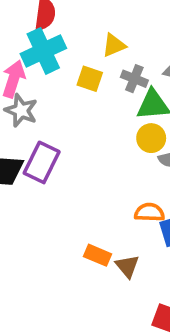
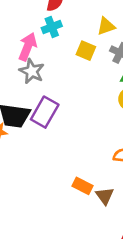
cyan cross: (43, 51) -> (52, 27), size x0.6

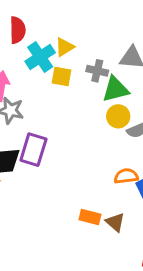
yellow triangle: (106, 26) -> (64, 47), moved
cyan cross: (52, 27) -> (40, 57), moved, size x1.4

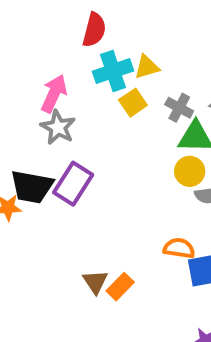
yellow square: (62, 76) -> (133, 103), turned 30
orange rectangle: (90, 217) -> (120, 287), turned -75
brown triangle: (115, 222) -> (95, 282), moved

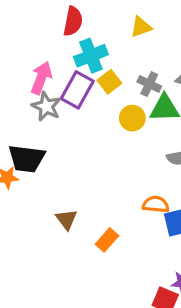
yellow triangle: (147, 67) -> (141, 27), moved
yellow circle: (190, 171) -> (132, 118), moved
purple rectangle: (73, 184) -> (77, 90), moved
brown triangle: (95, 282) -> (66, 219), moved

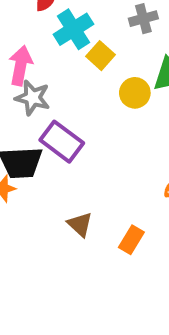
gray cross: (149, 84) -> (143, 19), moved, turned -30
purple rectangle: (77, 90) -> (62, 142), moved, turned -72

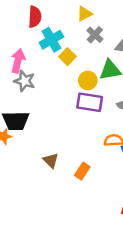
gray cross: (143, 19) -> (95, 35), turned -35
purple rectangle: (62, 142) -> (90, 102), moved, turned -30

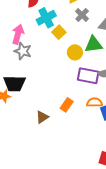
purple rectangle: (90, 102) -> (88, 76), moved
brown triangle: (51, 160) -> (42, 117), turned 40
orange rectangle: (82, 171) -> (67, 105), moved

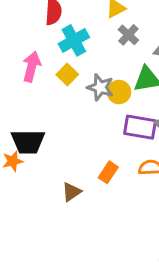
yellow square: (59, 32) -> (67, 75), moved
gray star: (23, 51) -> (100, 87), moved

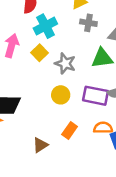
gray cross: (128, 35) -> (88, 23), turned -35
yellow circle: (119, 92) -> (61, 95), moved

